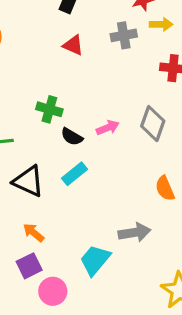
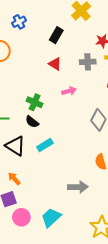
pink arrow: (108, 128) -> (69, 91), moved
black semicircle: (72, 137) -> (32, 122), moved
cyan trapezoid: (95, 260) -> (51, 217), moved

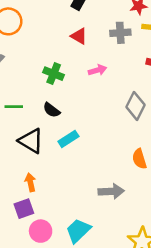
green cross: (35, 102) -> (54, 74), moved
orange arrow: (14, 179) -> (30, 182), turned 32

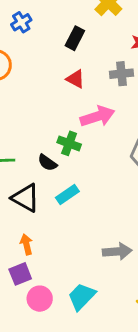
pink arrow: (98, 70) -> (97, 116), size x1.6
green cross: (54, 74) -> (69, 143), moved

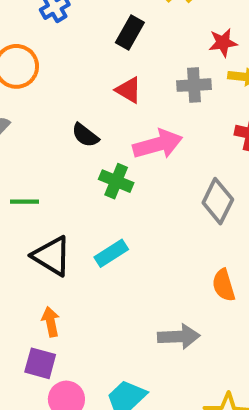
black semicircle: (47, 163) -> (85, 135), moved
purple square: (20, 274) -> (40, 363), turned 35

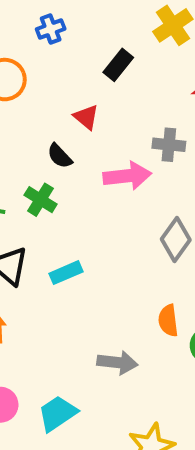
gray cross: (194, 85) -> (169, 145), moved
red triangle: (128, 90) -> (86, 117), moved
green cross: (116, 181) -> (41, 200), moved

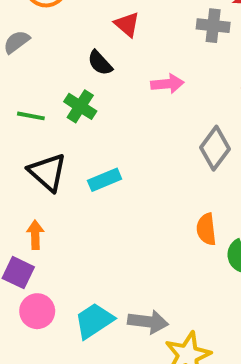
gray cross: (169, 145) -> (213, 26), moved
pink arrow: (127, 176) -> (167, 84), size x0.7
gray arrow: (117, 363) -> (148, 322), moved

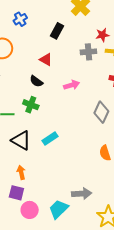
gray arrow: (148, 322) -> (82, 194), moved

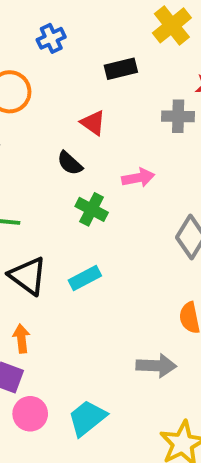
black rectangle: (57, 31) -> (121, 69), turned 42
green cross: (31, 105) -> (92, 209), moved
gray arrow: (82, 194) -> (156, 366), moved

